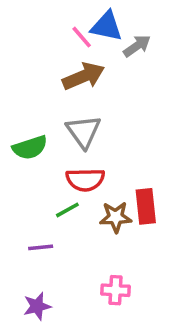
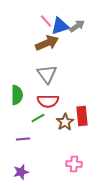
blue triangle: (107, 26) -> (60, 26), moved, turned -30
green semicircle: (30, 148) -> (17, 95), moved, turned -72
brown star: (116, 217) -> (65, 122), turned -30
pink cross: (116, 290) -> (74, 164), moved

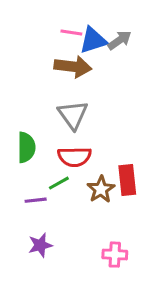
pink line: (46, 21) -> (71, 32), turned -40
brown arrow: (47, 43) -> (73, 67), turned 30
purple line: (23, 139) -> (36, 200), moved
purple star: (21, 172) -> (40, 245), moved

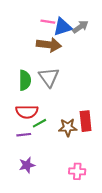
green semicircle: (26, 147) -> (25, 80), moved
red semicircle: (74, 157) -> (27, 112), moved
brown star: (101, 189) -> (68, 127), turned 30

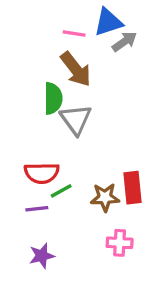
blue triangle: (63, 27) -> (108, 22), moved
brown arrow: (49, 45) -> (76, 69), turned 45
green semicircle: (25, 80) -> (53, 98), moved
pink cross: (77, 171) -> (120, 243), moved

